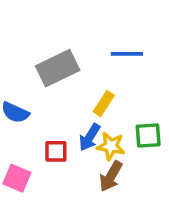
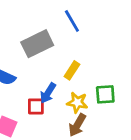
blue line: (127, 54) -> (72, 21), moved, turned 60
blue arrow: (90, 137) -> (48, 93), moved

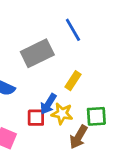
green square: (105, 94) -> (96, 116), moved
yellow star: (77, 102) -> (62, 114), moved

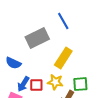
yellow rectangle: (73, 81) -> (63, 58), size x1.5
blue arrow: (48, 104) -> (23, 84), moved

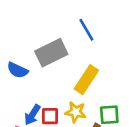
blue semicircle: (13, 63) -> (18, 70), moved

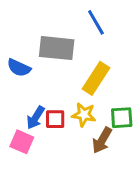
gray rectangle: (51, 53) -> (57, 48), turned 32

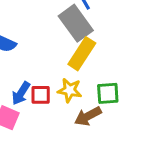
gray rectangle: (57, 48) -> (76, 23), moved, turned 48
brown arrow: (102, 140) -> (88, 116), turned 32

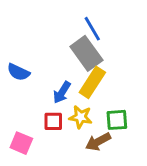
blue arrow: (21, 93) -> (62, 92), moved

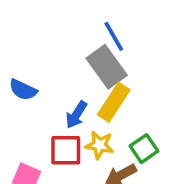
green square: (117, 120) -> (144, 149), turned -30
red square: (53, 121) -> (66, 150), size x1.4

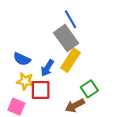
blue semicircle: (23, 90) -> (22, 59), moved
yellow star: (99, 145) -> (25, 81), moved

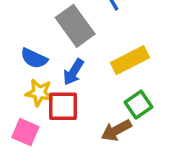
gray rectangle: (66, 38) -> (75, 26), moved
yellow rectangle: (71, 60) -> (130, 60), moved, turned 30

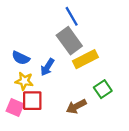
gray rectangle: (75, 26) -> (69, 41), moved
green square: (139, 105) -> (103, 89), moved
red square: (63, 106) -> (32, 101), moved

